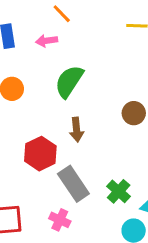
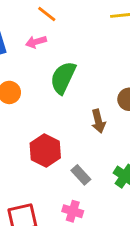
brown arrow: (77, 130) -> (98, 121), moved
gray rectangle: (73, 184) -> (81, 175), size x0.6

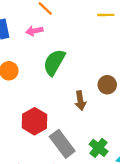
gray rectangle: (81, 175) -> (62, 144), size x1.6

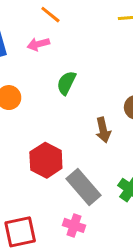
green semicircle: (54, 62) -> (66, 83), size x0.7

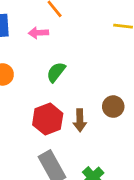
red hexagon: (46, 160) -> (48, 119), moved

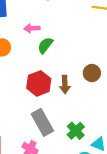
pink arrow: (38, 33) -> (32, 28), moved

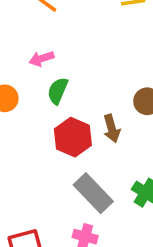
green semicircle: (45, 45) -> (58, 91), moved

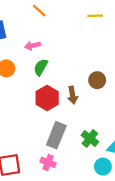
gray rectangle: (93, 193) -> (56, 135), turned 60

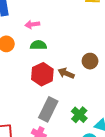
green semicircle: (41, 67) -> (38, 45), turned 56
brown arrow: (73, 95) -> (66, 73), turned 119

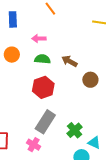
brown arrow: (66, 73) -> (69, 61), moved

